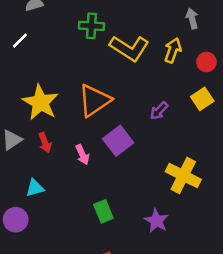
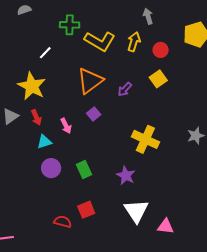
white line: (20, 41) -> (45, 53), moved
orange triangle: (94, 100) -> (90, 81), moved
purple square: (118, 141) -> (94, 114), size x0.6
cyan triangle: (35, 188) -> (44, 142), moved
purple circle: (16, 220) -> (51, 168), moved

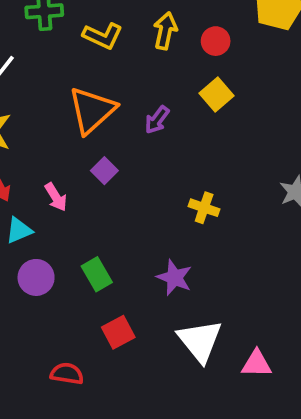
yellow L-shape: (100, 41) -> (103, 36), size x0.7
yellow cross: (145, 139) -> (204, 208), size x0.6
red square: (86, 210) -> (118, 332), moved

